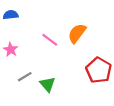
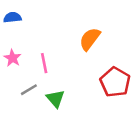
pink line: (50, 40) -> (44, 63), moved, turned 42

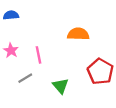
orange semicircle: (90, 39) -> (78, 34), turned 55
green triangle: (56, 99) -> (61, 86), moved

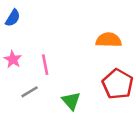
blue semicircle: (11, 15) -> (13, 18), turned 128
orange semicircle: (78, 34) -> (109, 40), moved

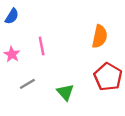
orange semicircle: (109, 40) -> (100, 36), turned 100
pink line: (45, 65) -> (42, 46), moved

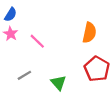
pink line: (42, 46) -> (37, 41), turned -35
pink star: (12, 54) -> (11, 34), moved

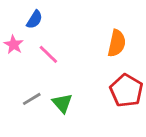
blue semicircle: (11, 15) -> (34, 20), moved
green triangle: (59, 83) -> (62, 103), moved

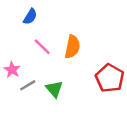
orange semicircle: (117, 43) -> (72, 47), moved
pink star: (14, 45) -> (12, 70), moved

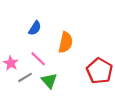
blue semicircle: (30, 17) -> (35, 28), moved
pink line: (42, 47) -> (38, 59), moved

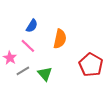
pink line: (38, 59) -> (28, 46), moved

